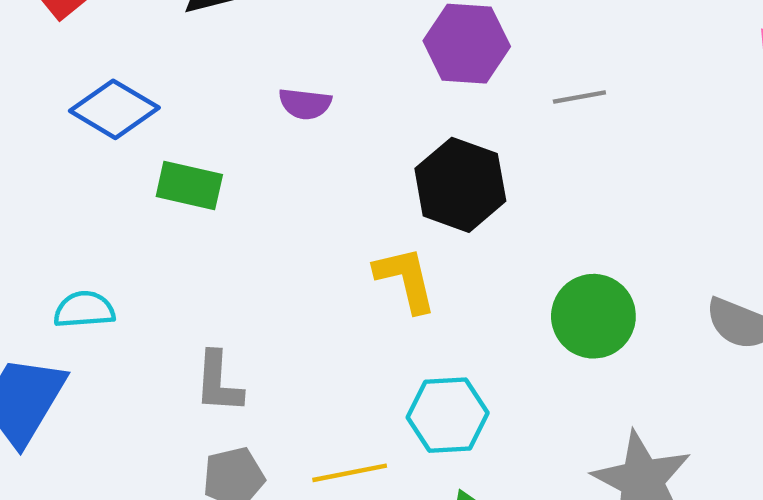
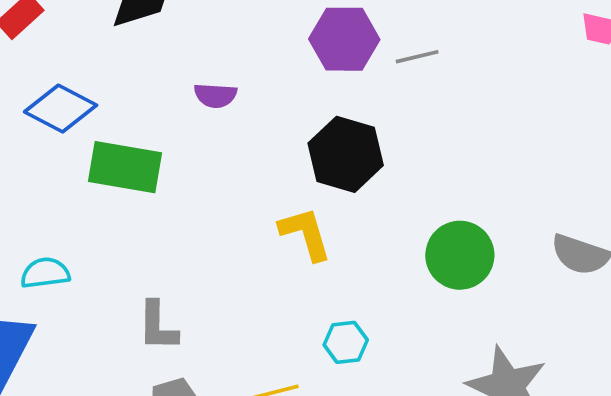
gray line: (579, 97) -> (417, 57), moved
green rectangle: (189, 185) -> (125, 167), size x1.4
cyan hexagon: (448, 415) -> (346, 342), size x0.7

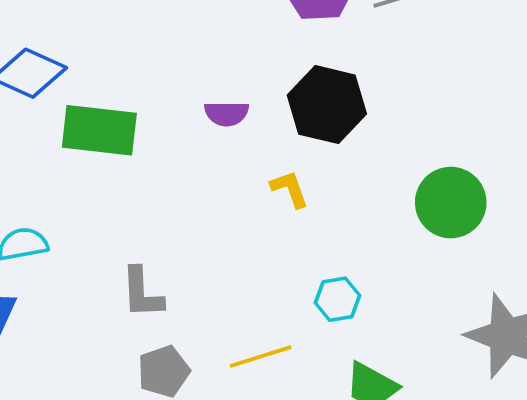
purple semicircle: (215, 95) -> (226, 113), moved
yellow L-shape: (305, 234) -> (290, 189), size x0.7

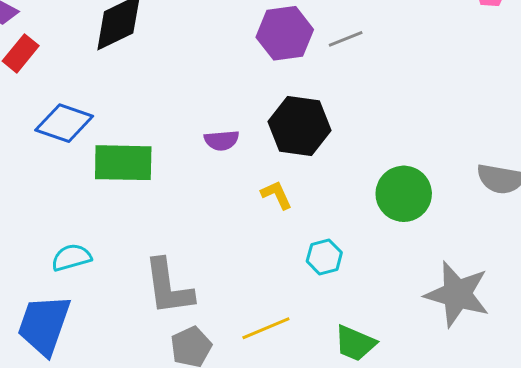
gray L-shape: (142, 293) -> (168, 287), size x1.4
cyan hexagon: (337, 299) -> (324, 257), moved

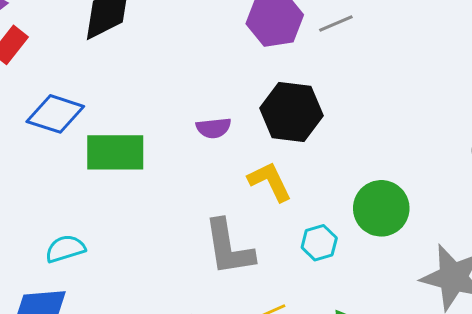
green circle: (404, 194) -> (381, 208), moved
yellow L-shape: (277, 195) -> (270, 181), size x1.4
gray L-shape: (168, 287) -> (229, 248), moved

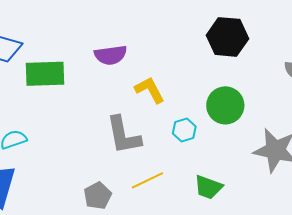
black hexagon: (291, 112) -> (227, 37), moved
purple semicircle: (214, 128) -> (111, 55), size x1.4

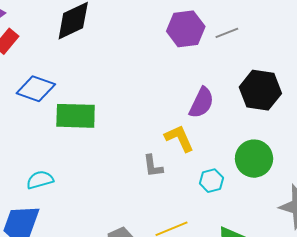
purple semicircle: (111, 55) -> (202, 103), moved, turned -60
gray L-shape: (123, 135) -> (153, 166), moved, size x0.6

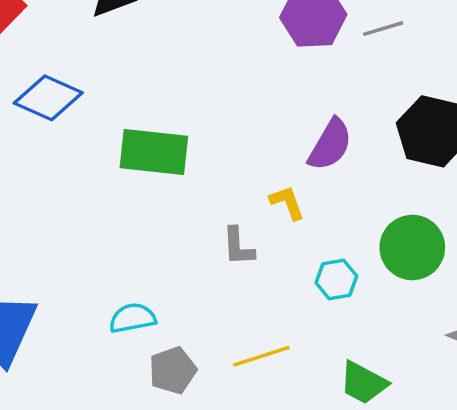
green rectangle: (76, 116) -> (154, 152), moved
yellow L-shape: (179, 138) -> (287, 203), size x0.7
cyan semicircle: (40, 180) -> (132, 318), moved

